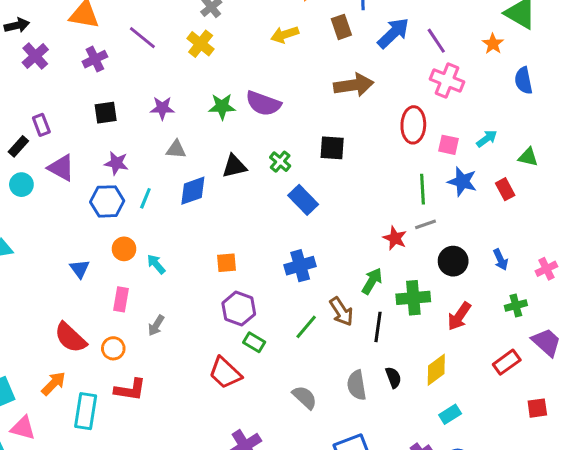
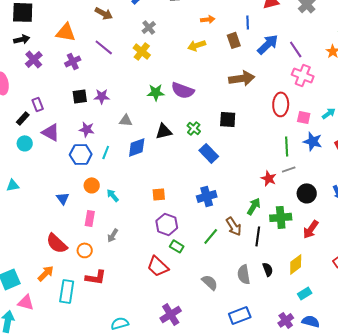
purple star: (162, 108) -> (102, 96), moved

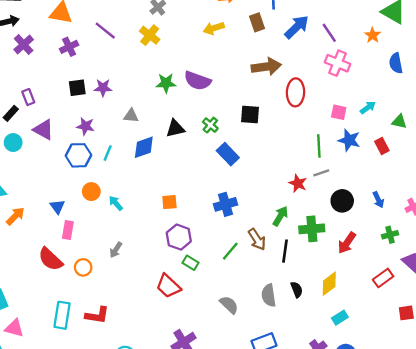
red ellipse: (281, 104) -> (295, 92), moved
pink rectangle: (90, 218) -> (68, 230), moved
orange arrow: (46, 273) -> (15, 216), moved
red L-shape: (96, 277) -> (97, 315), moved

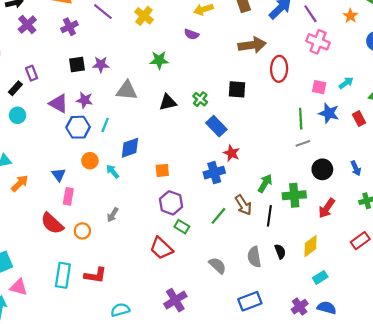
purple semicircle: (197, 81) -> (192, 34), moved, size x0.6
gray triangle: (131, 116) -> (127, 90), size x1.5
purple triangle: (43, 130) -> (59, 103), moved
blue diamond: (144, 147) -> (130, 148), moved
red star: (298, 183) -> (232, 153), moved

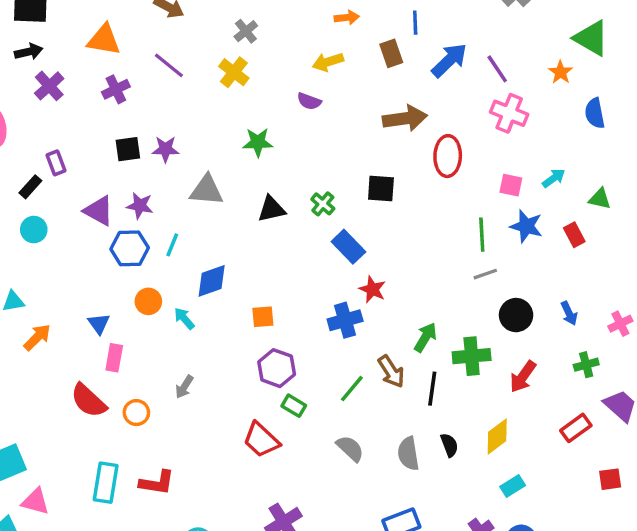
gray semicircle: (217, 266) -> (350, 448), moved

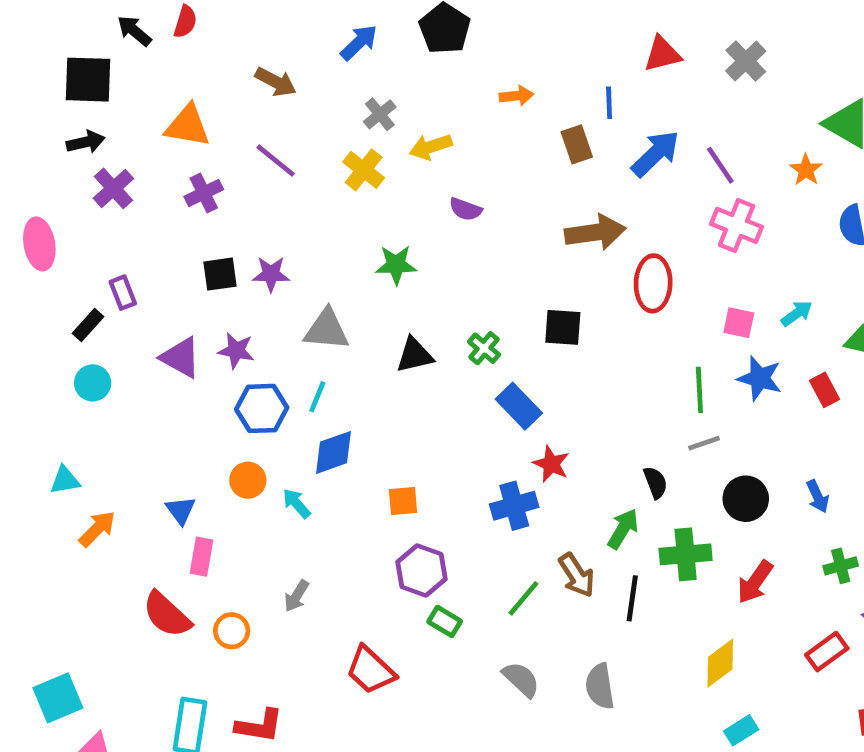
yellow arrow: (328, 62) -> (431, 147), moved
cyan line: (172, 245) -> (317, 397), moved
blue hexagon: (130, 248) -> (262, 408), moved
red trapezoid: (261, 440) -> (371, 670), moved
black semicircle: (449, 445) -> (655, 483), moved

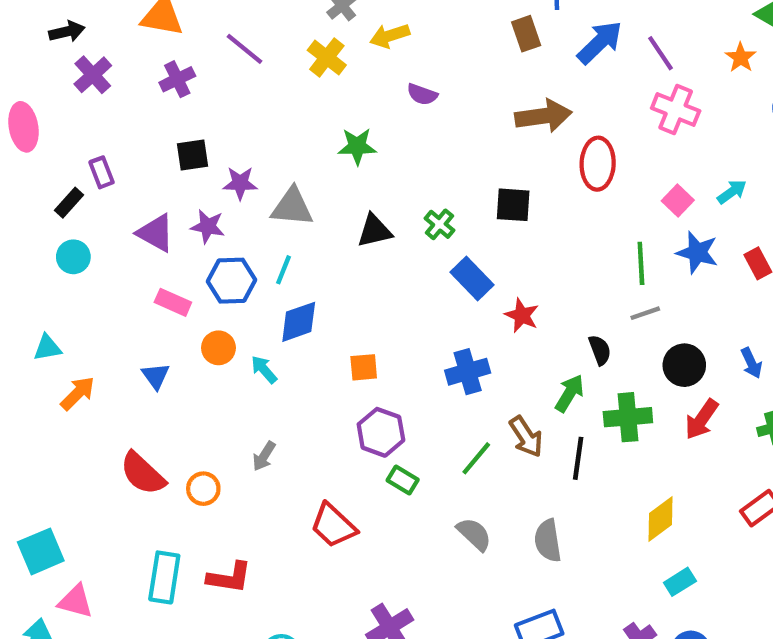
purple star: (271, 274) -> (240, 183), moved
pink square: (739, 323) -> (678, 200), turned 32
red star: (551, 464) -> (522, 315), moved
pink rectangle: (201, 557) -> (173, 302), moved, turned -76
red arrow: (755, 582) -> (702, 419), moved

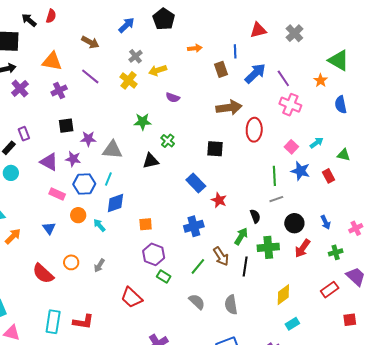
green cross: (439, 224) -> (168, 141), moved
orange circle: (203, 489) -> (71, 262), moved

